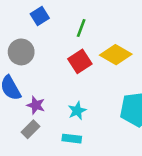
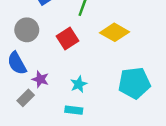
red square: (80, 61) -> (68, 39), moved
gray rectangle: (30, 129) -> (26, 98), moved

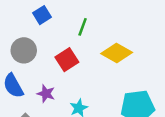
purple star: (40, 79) -> (46, 94), moved

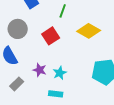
purple star: (46, 94) -> (40, 70), moved

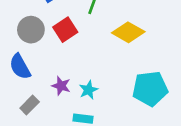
red square: (51, 36) -> (65, 30), moved

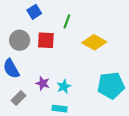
red square: (65, 30) -> (46, 40), turned 36

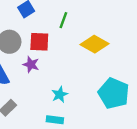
purple star: (43, 83) -> (31, 65), moved
cyan pentagon: (111, 85) -> (114, 93), turned 30

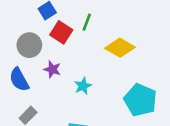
red square: (39, 42) -> (61, 32), moved, turned 30
cyan star: (60, 95) -> (83, 86), moved

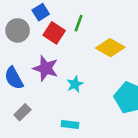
gray circle: (29, 45) -> (18, 30), moved
purple star: (52, 69) -> (46, 68), size x1.5

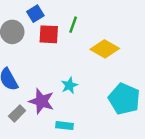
red square: (54, 33) -> (49, 34), turned -30
purple star: (46, 68) -> (41, 101), moved

